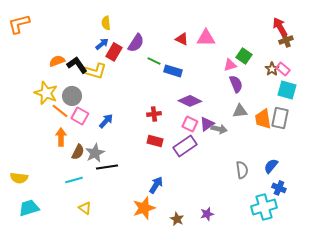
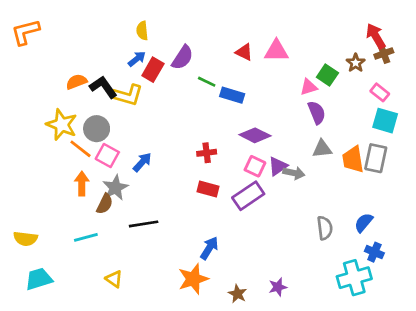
brown star: (272, 69) -> (356, 63), moved
gray star: (95, 153) -> (115, 188), moved
cyan line: (74, 180) -> (86, 237), moved

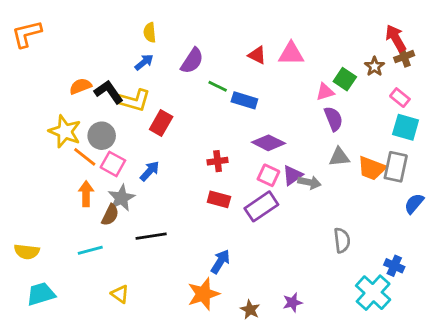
red rectangle: (153, 70) -> (161, 123), moved
orange trapezoid: (353, 160) -> (372, 168), turned -60
blue semicircle: (364, 223) -> (414, 204), moved
cyan cross: (354, 278) -> (373, 293), turned -32

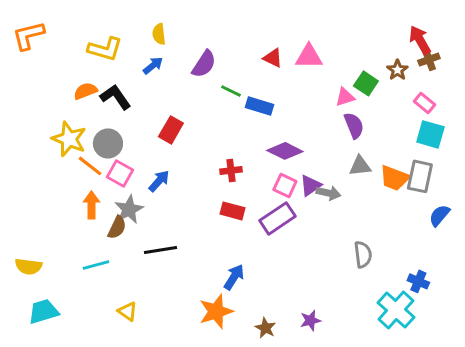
yellow L-shape: (134, 100) -> (105, 49), moved

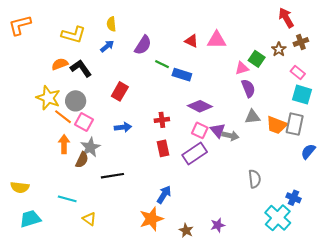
red arrow: (420, 40) -> (286, 18), moved
blue arrow: (159, 181) -> (123, 127), moved, turned 42
purple triangle: (310, 185) -> (218, 130), turned -35
red rectangle: (232, 211) -> (163, 148), turned 63
cyan line: (96, 265) -> (67, 199), moved, turned 30

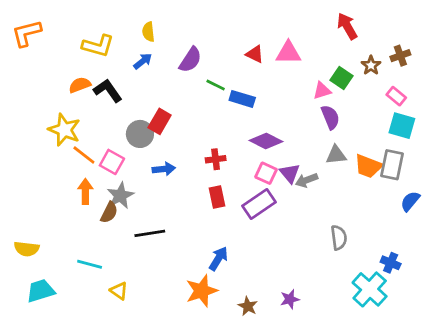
red arrow: (286, 18) -> (347, 26), moved
gray circle: (76, 101) -> (140, 134), moved
gray arrow: (230, 136) -> (307, 180), turned 147

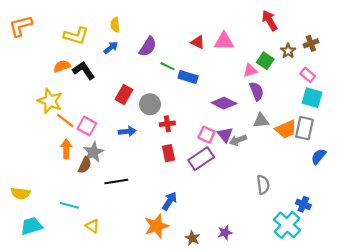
gray circle: (140, 134) -> (150, 104), moved
purple diamond: (266, 141) -> (224, 103), moved
orange trapezoid: (368, 166) -> (286, 129), turned -45

